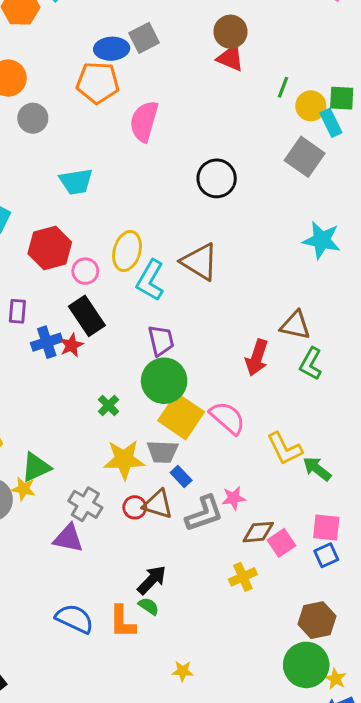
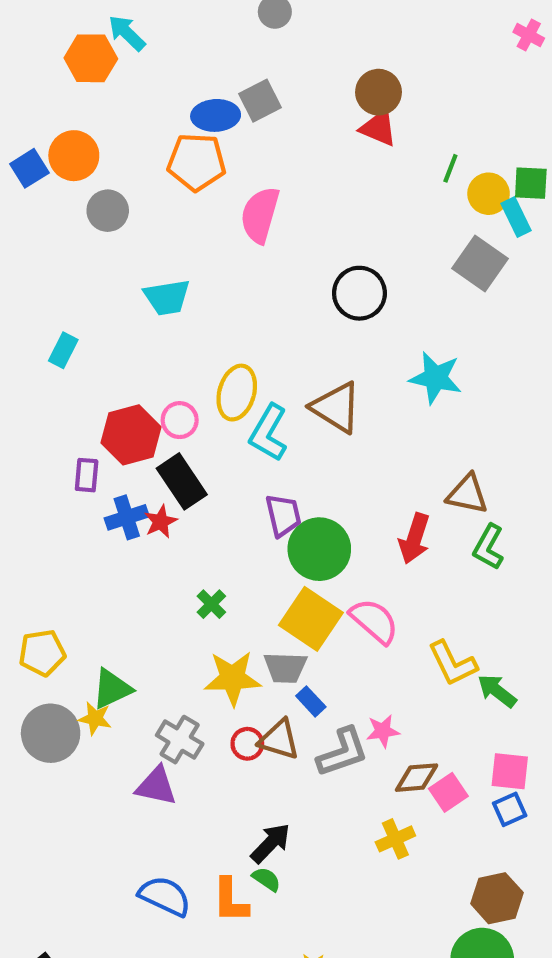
cyan star: (322, 240) -> (436, 378), moved
red hexagon: (50, 248) -> (131, 435), moved
green circle: (164, 381) -> (319, 549), moved

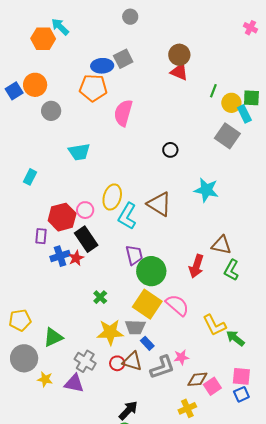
black circle: (359, 293) -> (170, 150), size x0.6
yellow star: (95, 718) -> (45, 379), moved

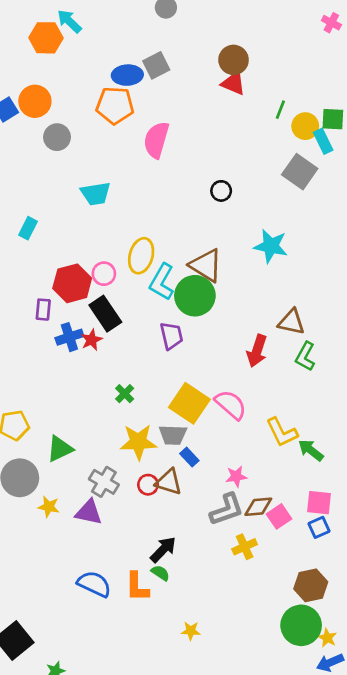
green circle: (151, 271) -> (195, 296), moved
gray L-shape: (162, 367) -> (227, 509), moved

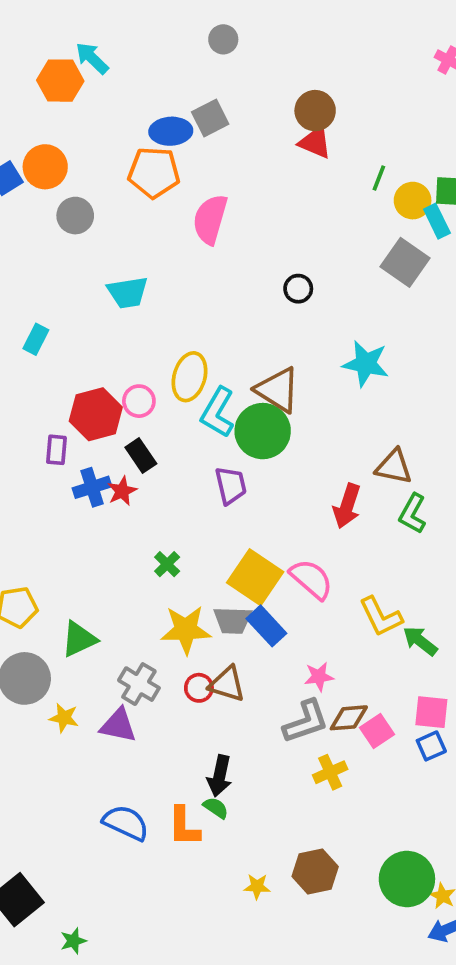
black rectangle: (105, 314) -> (141, 455), size x0.7
blue rectangle: (189, 457) -> (266, 626), moved, size x1.5
black arrow: (163, 549) -> (220, 776), turned 148
brown hexagon: (311, 585) -> (315, 872), moved

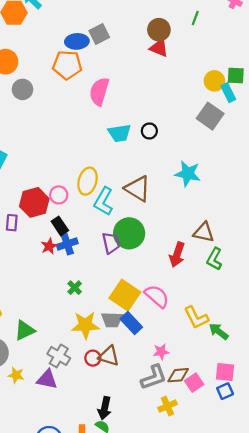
green line: (379, 178) -> (195, 18), moved
cyan trapezoid: (128, 292) -> (119, 133), moved
green circle: (263, 431) -> (129, 233), moved
blue cross: (92, 487) -> (67, 244), moved

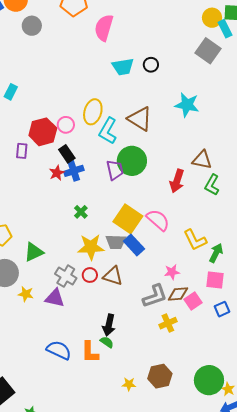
green arrow: (219, 331) -> (216, 253), turned 78
pink star: (161, 352) -> (172, 272), moved
red circle: (93, 358) -> (90, 275), moved
pink square: (225, 372) -> (215, 280), moved

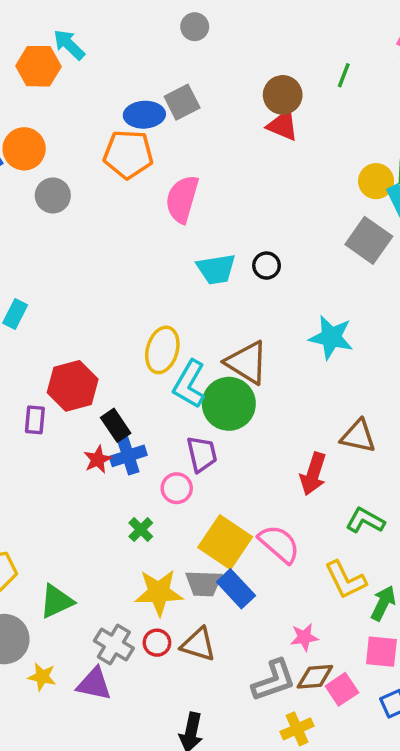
pink circle: (66, 125) -> (177, 488), moved
green circle: (132, 161) -> (229, 404), moved
green L-shape: (212, 185) -> (365, 521), moved, turned 90

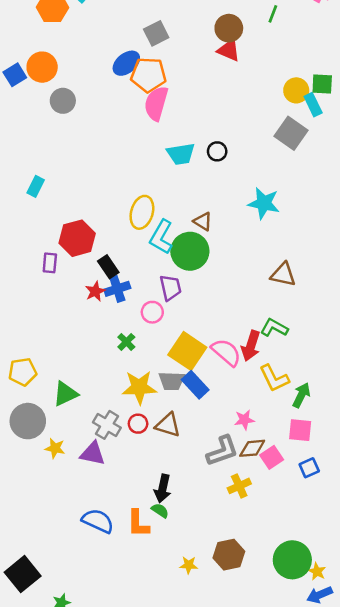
blue ellipse: (144, 115) -> (126, 63), moved, turned -36
orange pentagon: (128, 154) -> (148, 75), moved
brown triangle: (247, 362) -> (203, 221), size x0.6
red arrow: (313, 474) -> (251, 346), moved
green L-shape: (365, 521) -> (274, 328), moved

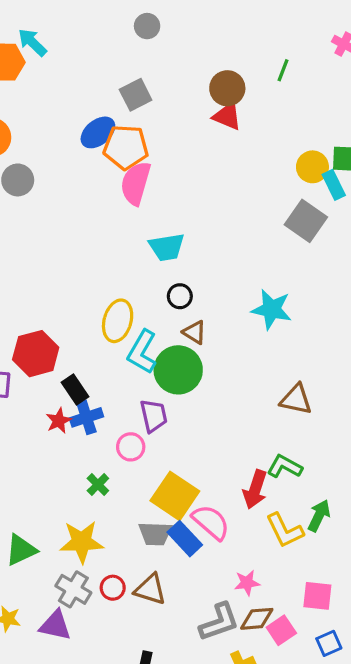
black circle: (217, 151) -> (180, 296), moved
pink semicircle: (226, 352) -> (211, 522), moved
yellow star: (139, 387) -> (82, 542), moved
green arrow: (301, 395) -> (319, 516), moved

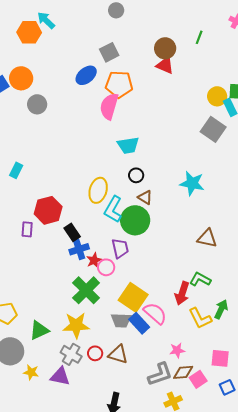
orange pentagon: (126, 147) -> (119, 84), moved
red star: (59, 421) -> (94, 260), moved
green cross: (98, 485) -> (86, 290), size x2.0

